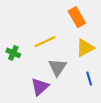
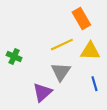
yellow line: (45, 42) -> (62, 45), moved
yellow triangle: (85, 48) -> (90, 51), turned 30

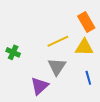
orange rectangle: (81, 18) -> (86, 22), moved

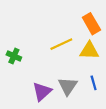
gray triangle: (57, 67) -> (68, 86), moved

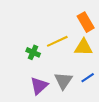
green cross: (14, 56) -> (33, 52), moved
blue line: (94, 83) -> (88, 78), turned 72

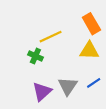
yellow line: (57, 41) -> (51, 37), moved

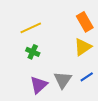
yellow line: (51, 37) -> (31, 28), moved
yellow triangle: (89, 51) -> (83, 47), turned -36

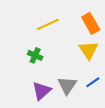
yellow line: (31, 28) -> (48, 24), moved
yellow triangle: (83, 47) -> (89, 50), turned -30

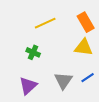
yellow triangle: (89, 50) -> (84, 47), turned -48
purple triangle: (41, 91) -> (28, 86), moved

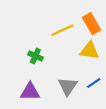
yellow line: (45, 23) -> (62, 30), moved
purple triangle: (28, 86) -> (30, 92), turned 42

